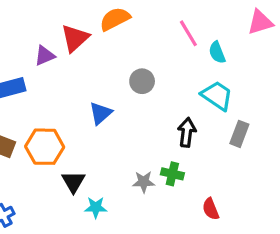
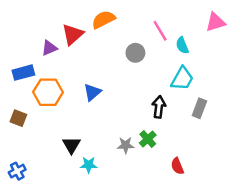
gray circle: (142, 81) -> (135, 53), moved
cyan trapezoid: (217, 96) -> (182, 79), turned 85
orange hexagon: (45, 147) -> (48, 92), moved
green cross: (172, 174) -> (148, 139), turned 35

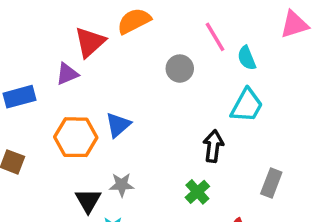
purple triangle: (49, 48) -> (67, 74), moved
orange hexagon: (48, 92) -> (76, 137), moved
gray rectangle: (199, 108) -> (271, 183), moved
gray star: (126, 145) -> (122, 185), moved

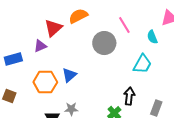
cyan semicircle: (247, 58) -> (152, 37), moved
gray circle: (180, 69) -> (104, 43), size x1.5
black arrow: (213, 146) -> (129, 96), moved

